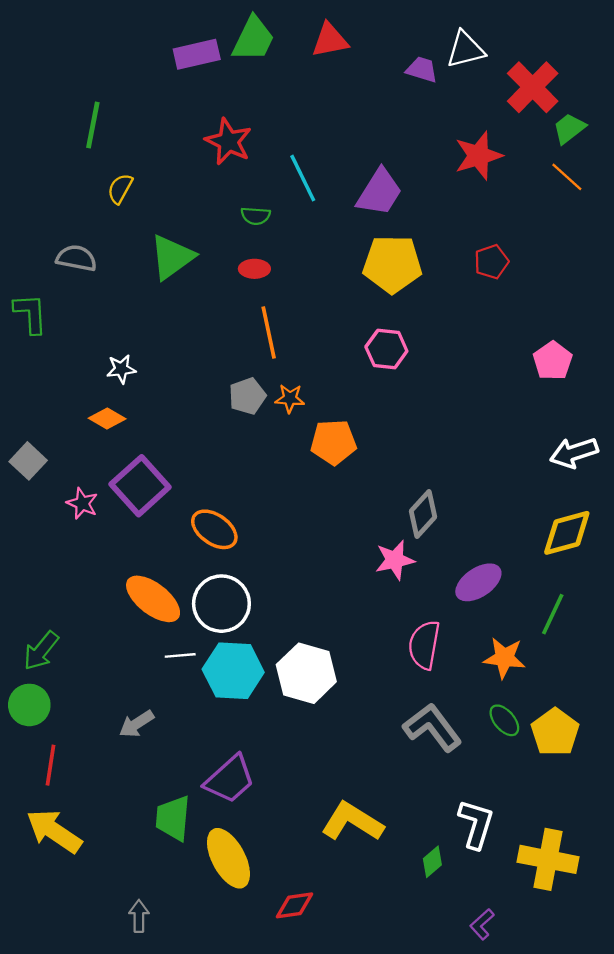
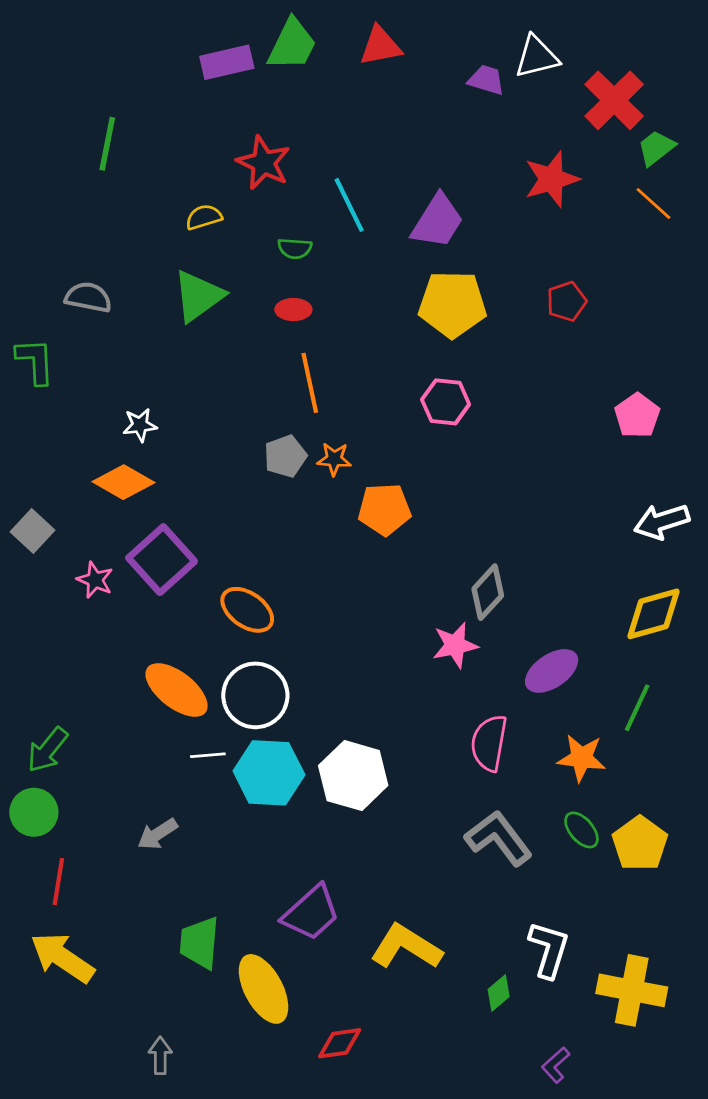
yellow semicircle: (120, 189) -> (204, 217), moved, turned 44
orange diamond: (107, 419) -> (124, 482), size x1.4
purple trapezoid: (230, 779) -> (311, 913), moved

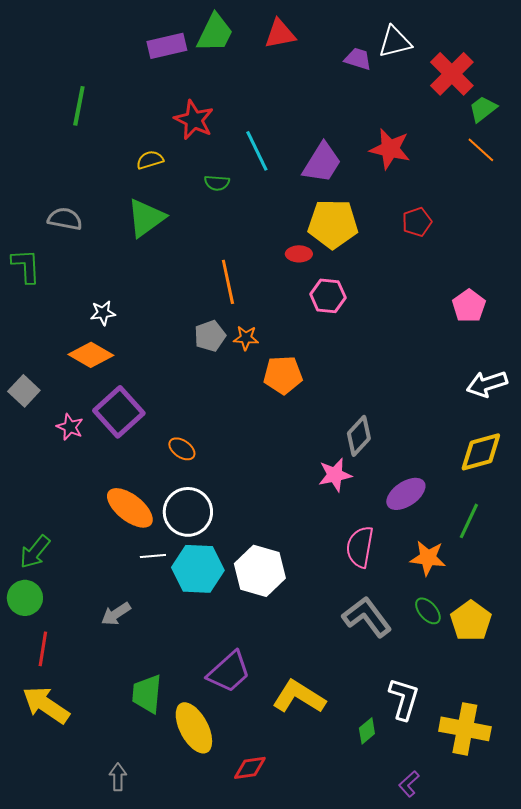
red star: (552, 179) -> (390, 149), moved, turned 30
red ellipse: (293, 310) -> (299, 254), moved
orange ellipse: (247, 610) -> (182, 449), size x0.7

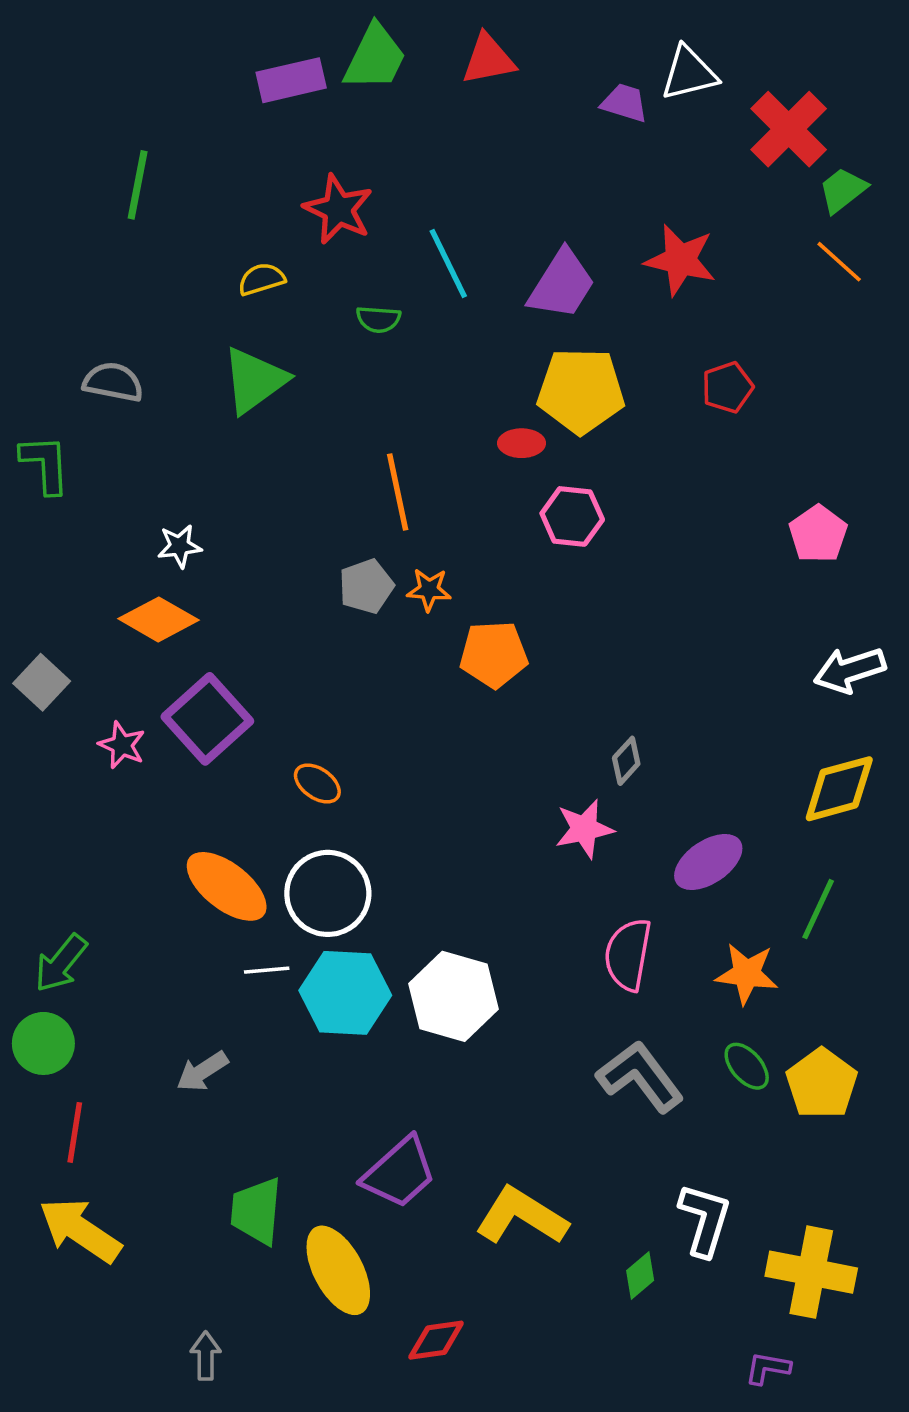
gray diamond: (359, 436) -> (626, 761), size x0.7
purple L-shape: (409, 784) -> (768, 1368), moved, turned 52

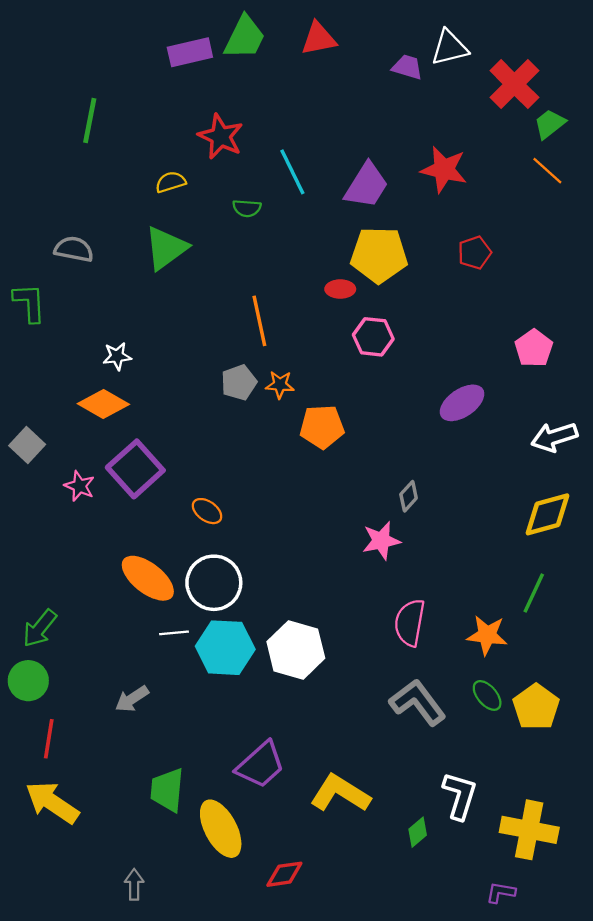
purple ellipse: (708, 862) -> (462, 403), moved

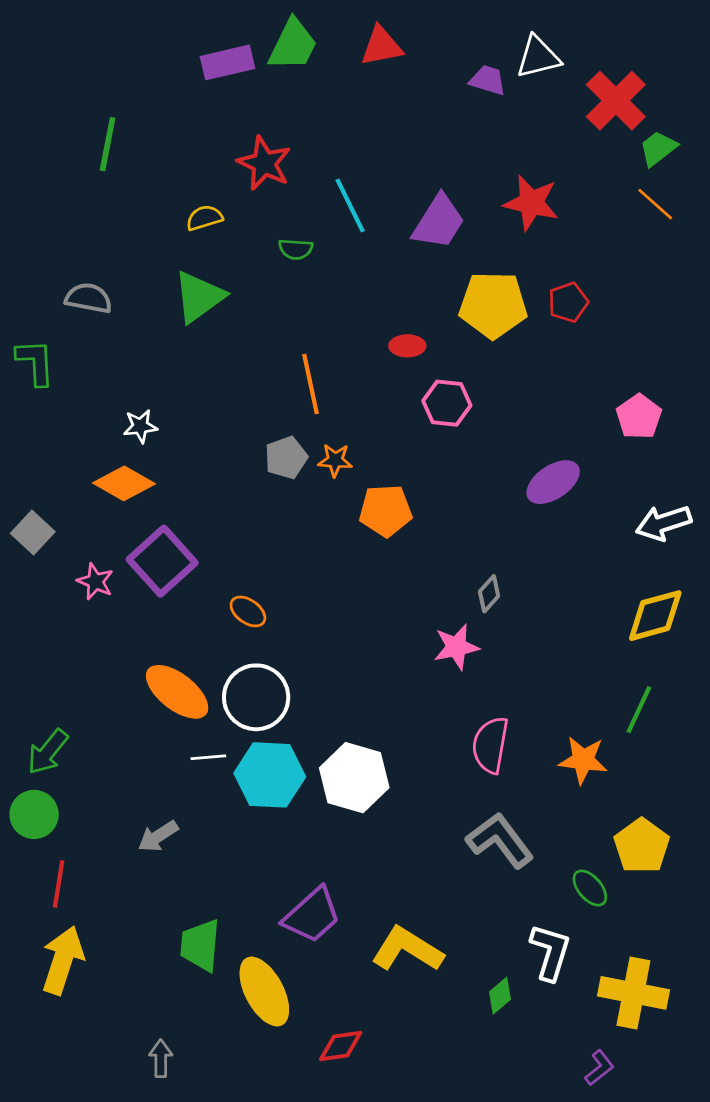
yellow pentagon: (379, 255) -> (493, 305), moved
green ellipse: (487, 695) -> (590, 888), moved
yellow arrow: (52, 802) -> (63, 960), turned 74
purple L-shape: (501, 892) -> (599, 1068), turned 132

